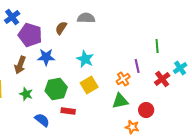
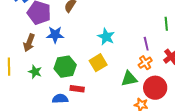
cyan star: (85, 59) -> (106, 37), moved
orange cross: (123, 79) -> (145, 63), moved
red circle: (146, 110) -> (155, 88), size x1.5
blue semicircle: (42, 120) -> (60, 99), moved, turned -42

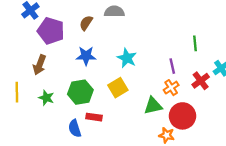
blue star: (55, 35) -> (86, 56), moved
blue semicircle: (60, 99) -> (75, 128), turned -105

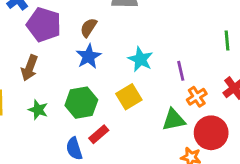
brown semicircle: (86, 23) -> (89, 28), moved
blue star: (86, 56) -> (89, 56), turned -30
purple line: (172, 66) -> (181, 71), moved
red rectangle: (94, 117) -> (99, 134), turned -49

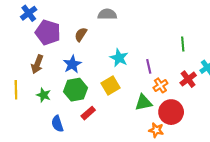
blue star: (89, 56) -> (72, 64), moved
blue semicircle: (74, 149) -> (57, 124), moved

